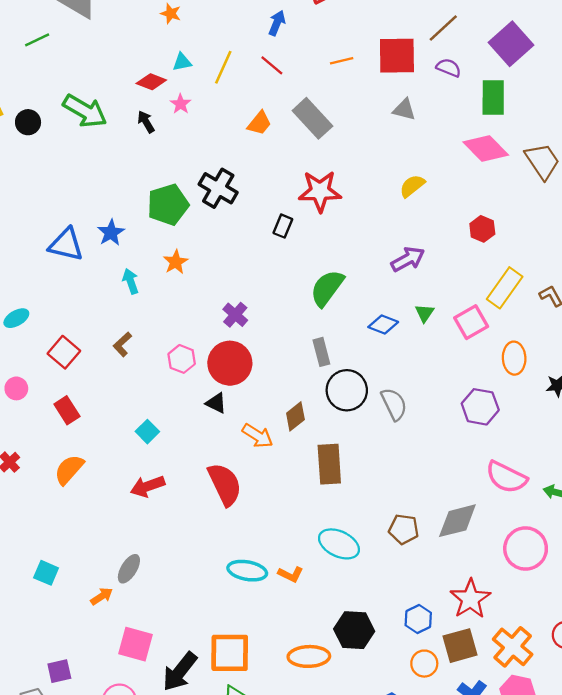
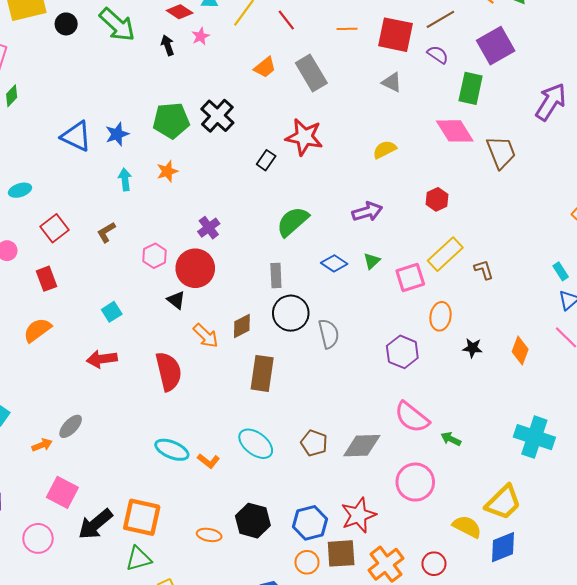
blue hexagon: (418, 619) -> (310, 523), size x1.4
orange ellipse: (309, 656) -> (209, 535), size x0.7

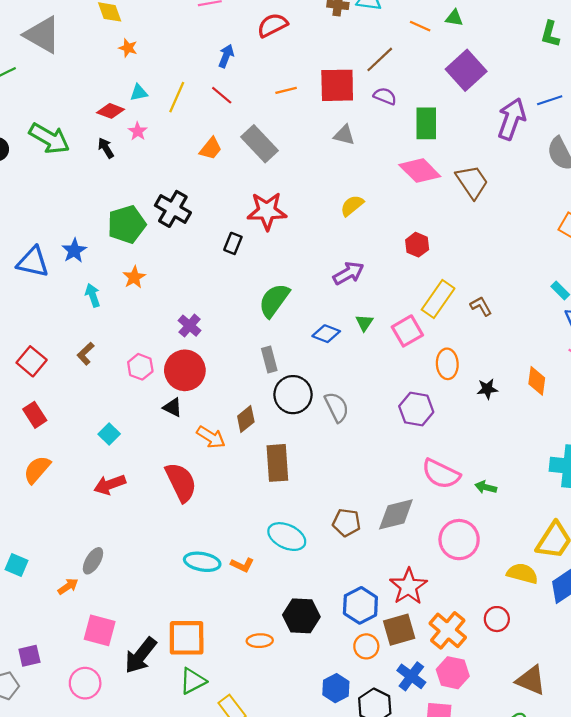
purple square: (496, 46) -> (466, 70), moved

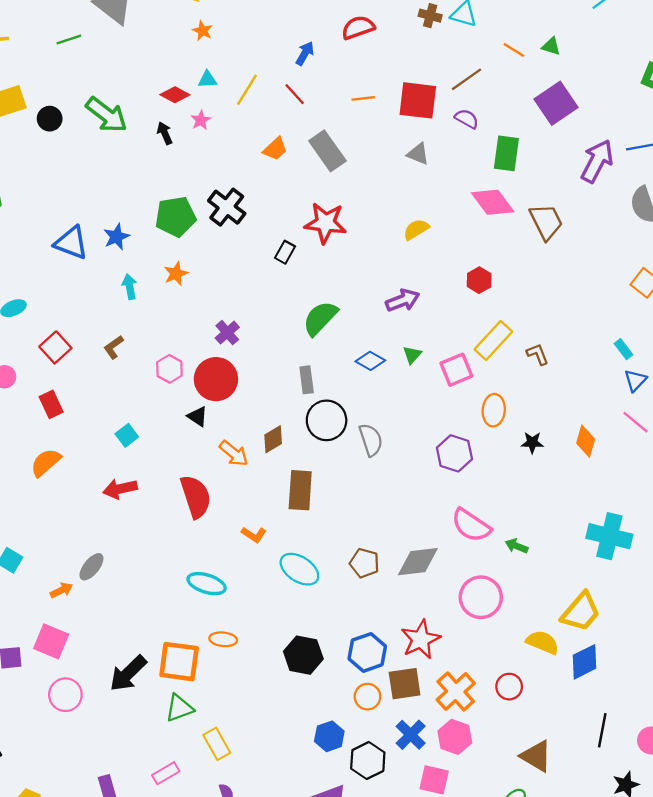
orange L-shape: (242, 565) -> (254, 535), moved
pink square: (100, 630) -> (51, 641), moved
orange ellipse: (260, 641) -> (223, 639), moved

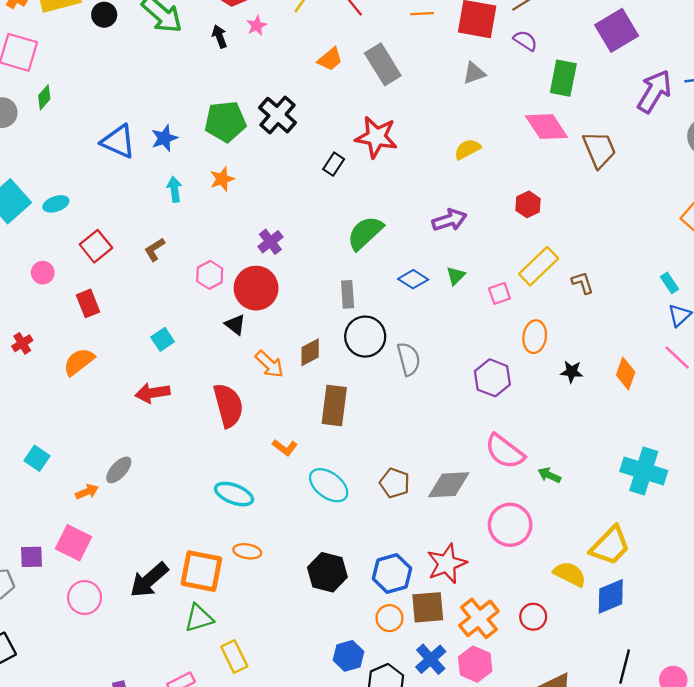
gray triangle: (418, 154) -> (474, 73), turned -45
pink square: (456, 370) -> (499, 293), size x0.7

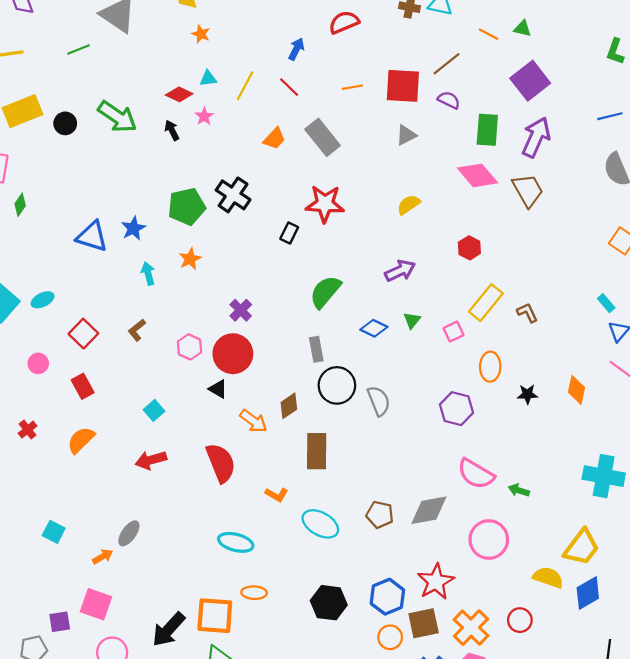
purple arrow: (654, 91) -> (536, 137), moved

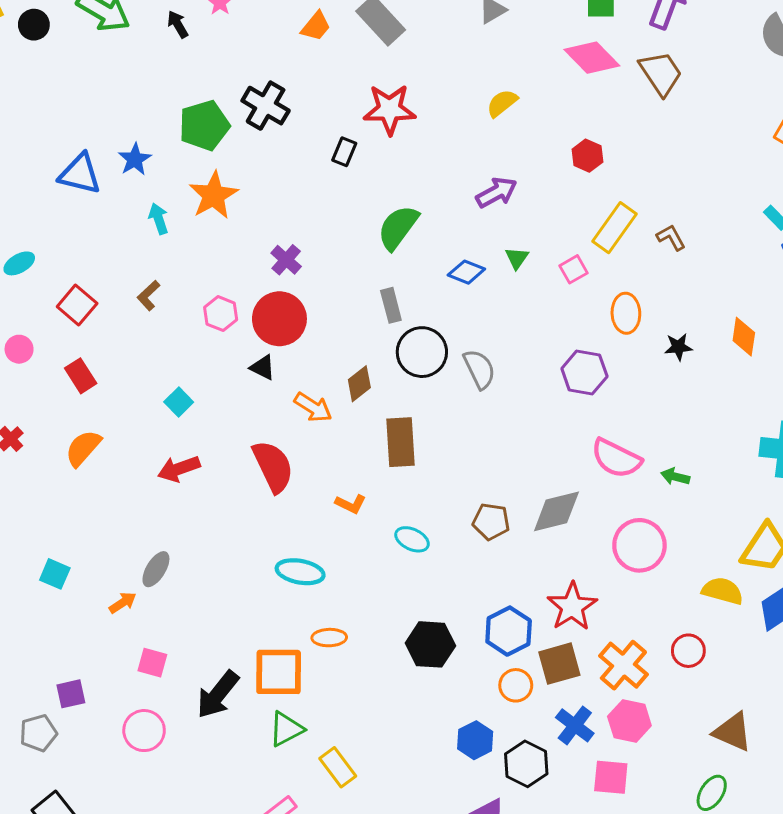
orange star: (190, 259) -> (214, 195), size x1.6
cyan ellipse: (320, 524) -> (412, 539), size x0.7
pink square: (96, 604) -> (152, 663), moved, size x0.7

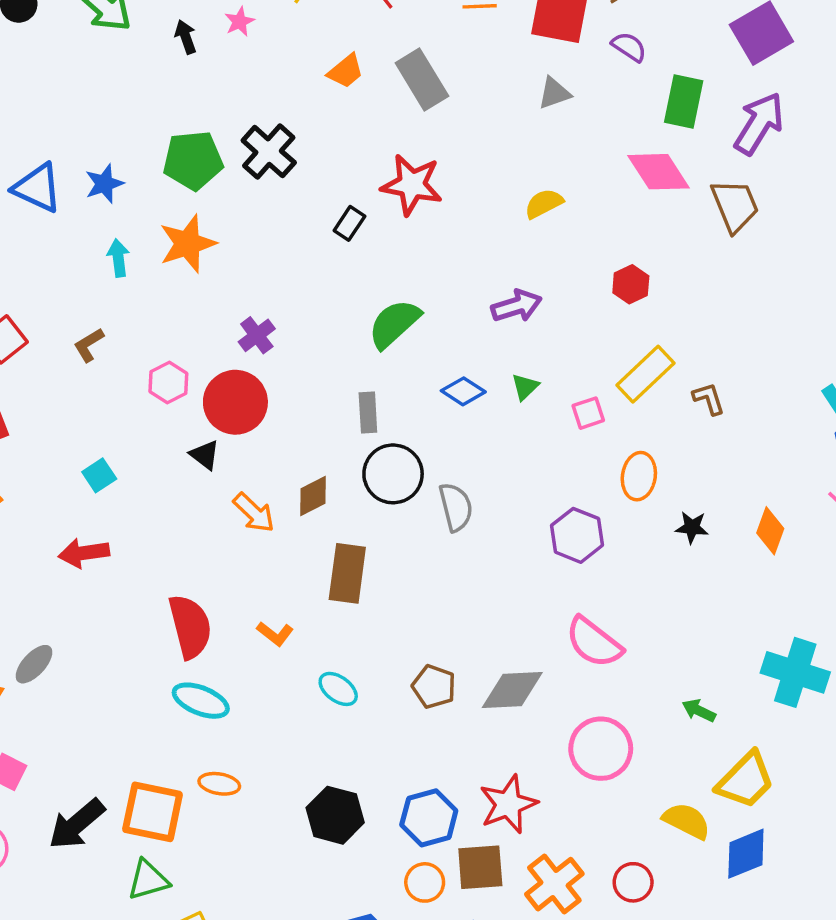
red semicircle: (273, 466) -> (190, 626), moved
green arrow: (675, 477) -> (699, 711), moved

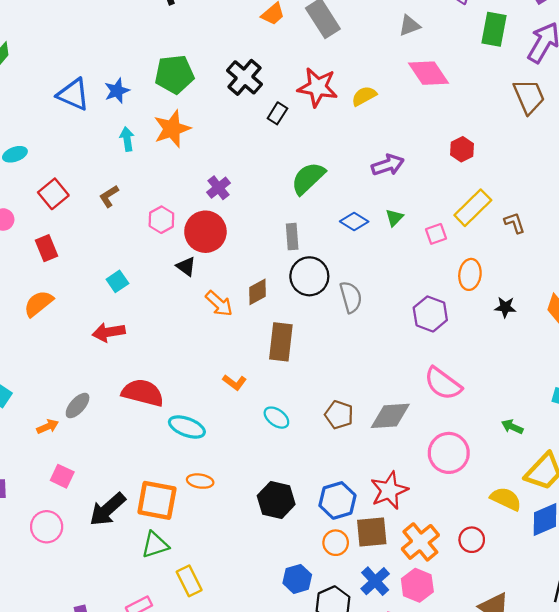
black cross: (269, 152) -> (245, 77), moved
pink diamond: (659, 172) -> (429, 73), moved
yellow semicircle: (544, 204) -> (364, 96), moved
red semicircle: (190, 626) -> (143, 393), moved, turned -60

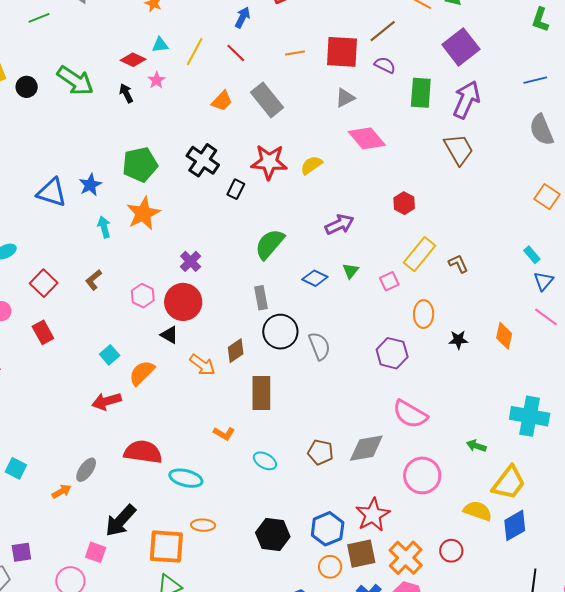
orange semicircle: (39, 304) -> (142, 373), moved
pink square: (62, 476) -> (96, 552), moved
black arrow: (108, 509) -> (121, 521), moved

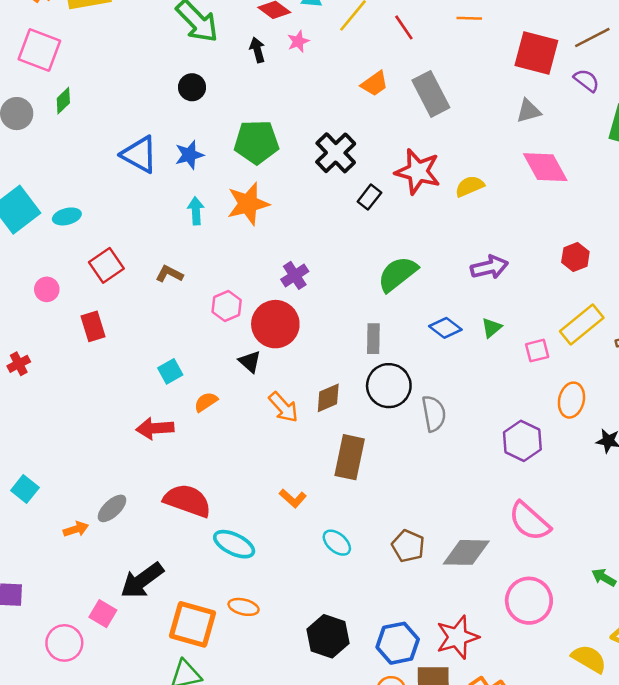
orange line: (295, 53) -> (469, 18), moved
black circle: (27, 87) -> (192, 87), moved
brown L-shape: (94, 280) -> (169, 274), turned 55
orange semicircle: (142, 373) -> (206, 402), size x0.7

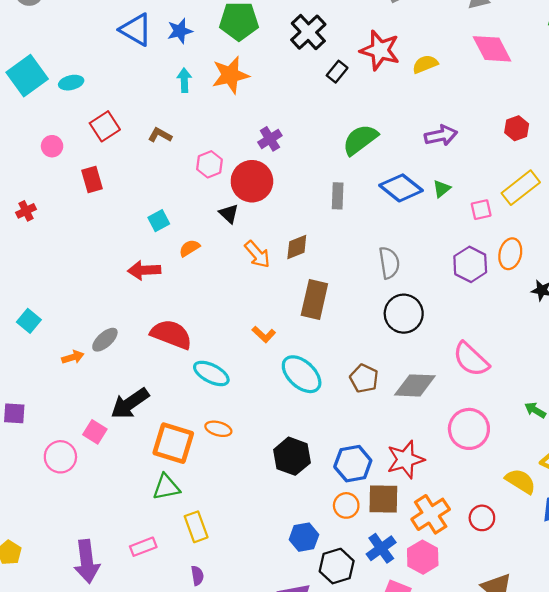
blue diamond: (445, 328) -> (401, 188), size x1.5
black circle: (389, 386) -> (404, 314), moved
purple hexagon: (522, 441) -> (470, 264), moved
cyan ellipse: (337, 543) -> (302, 374), size x1.6

